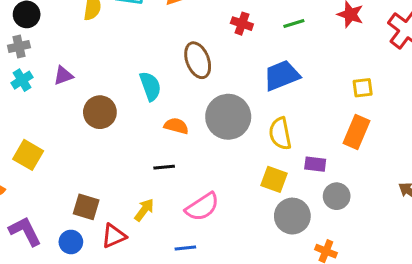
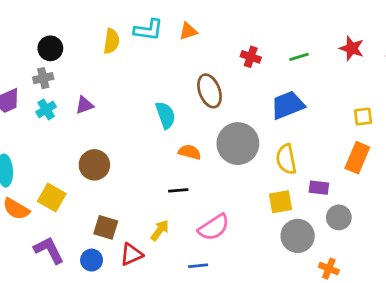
brown circle: (100, 112) -> (94, 165), moved
yellow square: (28, 155) -> (52, 198), moved
yellow square: (274, 179) -> (281, 202), turned -30

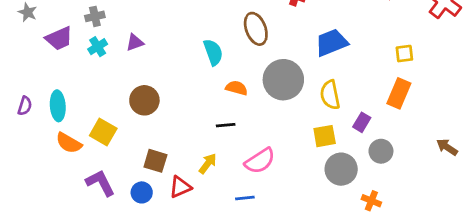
purple rectangle: (319, 188) -> (362, 122), turned -66

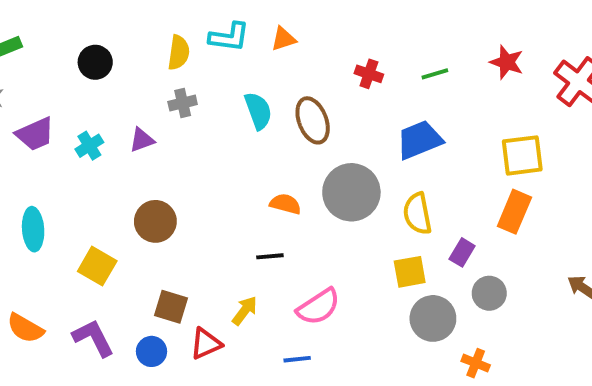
gray cross: (95, 16) -> (183, 103), moved
cyan semicircle: (213, 52) -> (258, 111), moved
yellow square: (404, 54) -> (522, 155), size x1.6
orange semicircle: (69, 143) -> (25, 328), moved

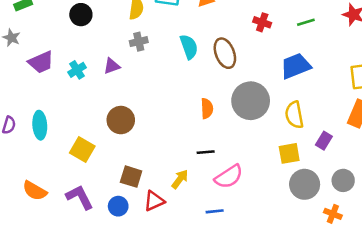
orange semicircle: (285, 204) -> (207, 108), turned 72
black line: (270, 256) -> (206, 152), moved
gray circle: (489, 293) -> (343, 180), moved

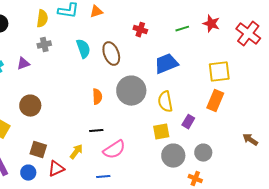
green line: (306, 22) -> (182, 29), moved

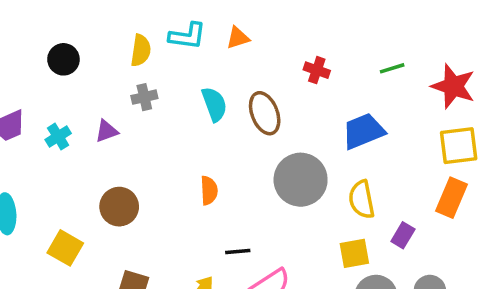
red star: (211, 24) -> (453, 86), moved, size x1.4
orange semicircle: (97, 97) -> (209, 190), moved

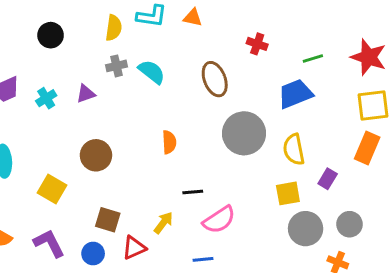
orange triangle: (238, 38) -> (193, 18), turned 30
green line: (392, 68) -> (313, 59), moved
cyan semicircle: (214, 104) -> (152, 72), moved, turned -32

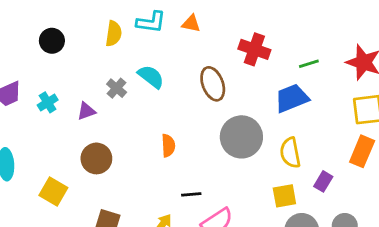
red cross: (257, 44) -> (254, 49), size x1.5
gray cross: (116, 66) -> (117, 88), moved, turned -36
purple triangle: (86, 94) -> (86, 111), moved

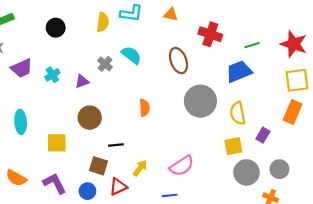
orange triangle: (191, 24) -> (171, 14), moved
yellow square: (53, 192) -> (57, 143), turned -30
black line: (191, 194) -> (116, 145), moved

